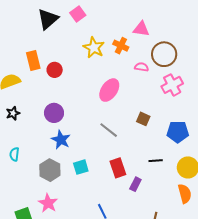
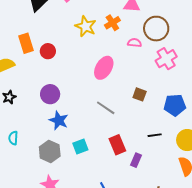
orange cross: (121, 46) -> (112, 23), turned 35

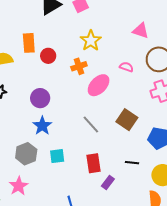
orange cross: (112, 23) -> (79, 66), moved
pink semicircle: (134, 43) -> (126, 67), moved
brown square: (140, 94) -> (127, 120), size x1.5

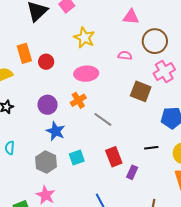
orange cross: (79, 66) -> (78, 100), moved
pink ellipse: (99, 85) -> (86, 74), moved, turned 55
brown square: (127, 120) -> (141, 91), moved

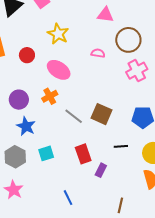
red circle: (46, 62) -> (27, 55), moved
pink ellipse: (86, 74) -> (59, 70), turned 35
brown square: (141, 91) -> (102, 114), moved

